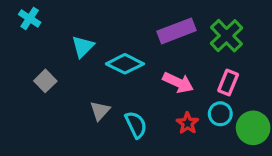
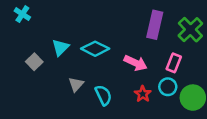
purple rectangle: (177, 31) -> (155, 25), moved, turned -56
green cross: (227, 36) -> (190, 30), moved
cyan triangle: (83, 47) -> (61, 47), moved

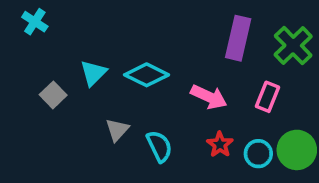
cyan circle: (168, 87) -> (258, 154), moved

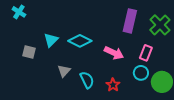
gray square: (53, 95) -> (29, 52), turned -32
red star: (220, 144) -> (113, 85), moved
cyan circle: (258, 154) -> (141, 73), moved

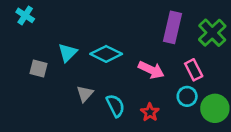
pink rectangle: (146, 53) -> (194, 70), turned -49

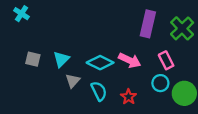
cyan triangle: (68, 53) -> (61, 59), moved
cyan diamond: (106, 54) -> (100, 63), moved

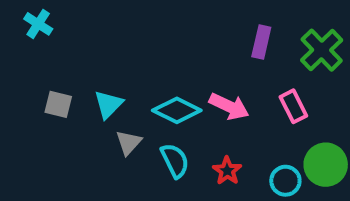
purple rectangle: (148, 24) -> (261, 42), size x0.7
cyan circle: (160, 83) -> (285, 181), moved

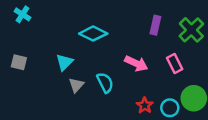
gray square: (58, 104) -> (19, 62), moved
cyan diamond: (177, 110) -> (93, 34), moved
cyan semicircle: (175, 161) -> (105, 83), moved
red star: (227, 171) -> (145, 105), moved

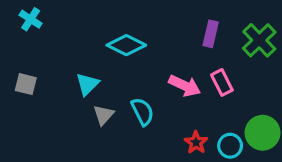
pink rectangle: (175, 63) -> (222, 82), moved

